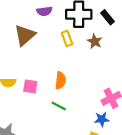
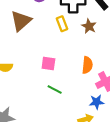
orange semicircle: (60, 80) -> (87, 65), moved
pink square: (30, 86) -> (48, 63), moved

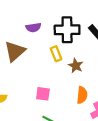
brown star: (89, 26) -> (76, 66), moved

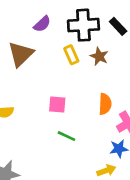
purple semicircle: (33, 27) -> (42, 24), turned -32
brown star: (76, 66) -> (99, 56), moved

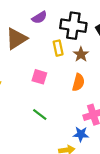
orange semicircle: (105, 104) -> (78, 82), moved
pink square: (57, 105) -> (39, 77), moved

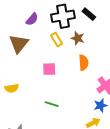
green line: (40, 115) -> (52, 104), moved

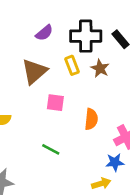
brown triangle: (19, 44) -> (34, 72), moved
orange semicircle: (84, 63) -> (91, 119), moved

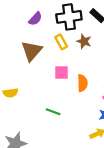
pink square: (55, 103) -> (61, 72), moved

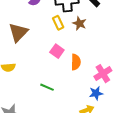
brown triangle: (32, 51) -> (18, 32), moved
pink square: (61, 72) -> (57, 51), turned 32

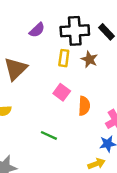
yellow rectangle: (58, 23) -> (64, 58), turned 32

